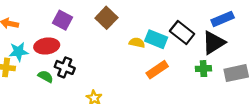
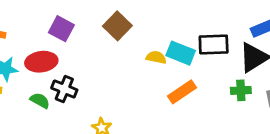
black rectangle: (182, 32) -> (214, 44), turned -40

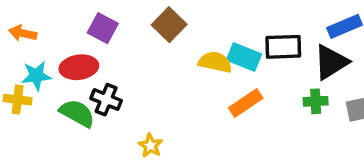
yellow semicircle: (156, 57) -> (215, 62), size x1.4
green semicircle: (40, 100) -> (77, 113), size x1.5

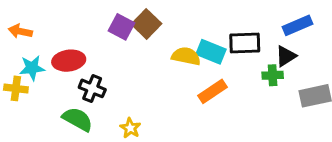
purple square: (103, 28) -> (122, 27), moved
black triangle: (331, 62) -> (286, 56), size x0.7
green cross: (316, 101) -> (273, 75), moved
green semicircle: (77, 113) -> (78, 119), moved

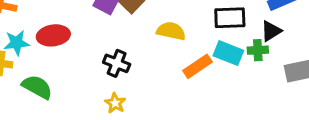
cyan rectangle: (211, 52) -> (228, 53), moved
black cross: (92, 88) -> (117, 63), moved
green semicircle: (78, 119) -> (37, 87), moved

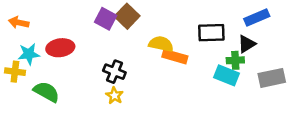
cyan rectangle: (228, 53) -> (226, 75), moved
orange rectangle: (197, 66) -> (175, 57), moved, turned 50
yellow star: (115, 103) -> (114, 96), moved

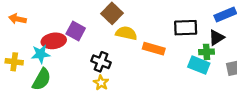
purple square: (106, 19) -> (76, 31), moved
yellow semicircle: (161, 44) -> (126, 33), moved
cyan star: (29, 54) -> (41, 54), moved
green semicircle: (46, 92) -> (42, 79), turned 90

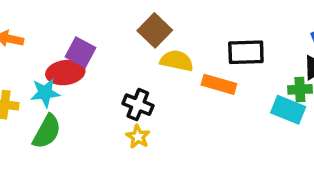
black rectangle: (186, 28) -> (246, 52), moved
purple square: (76, 31) -> (81, 52), moved

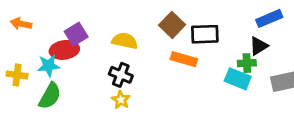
brown square: (155, 30) -> (172, 25), moved
purple square: (81, 52) -> (76, 34), turned 30
yellow semicircle: (177, 61) -> (125, 41), moved

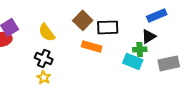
yellow semicircle: (125, 41) -> (47, 32), turned -138

